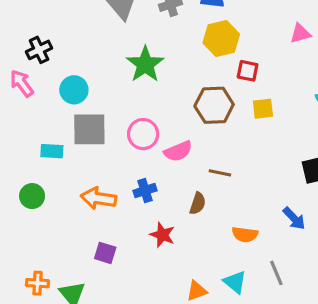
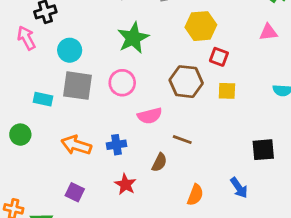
pink circle: (143, 134) -> (122, 83), moved
orange semicircle: (245, 234) -> (195, 195), turned -85

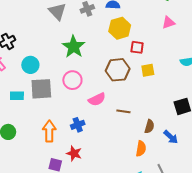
cyan rectangle: (43, 99) -> (17, 96), moved
orange arrow: (76, 145) -> (49, 131), turned 85
brown semicircle: (159, 162) -> (149, 126), moved
red star: (125, 184) -> (74, 153), moved

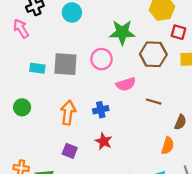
green star: (74, 47) -> (122, 32), moved, turned 30
cyan circle: (30, 65) -> (72, 12), moved
red star: (74, 153) -> (104, 141), moved

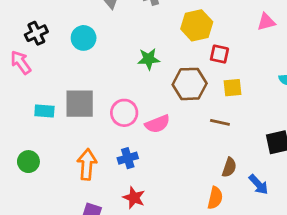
green star: (122, 32) -> (149, 59), size x0.7
pink circle: (102, 59) -> (124, 113), moved
brown line: (154, 102) -> (220, 122), moved

